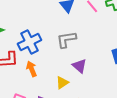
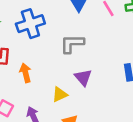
blue cross: (29, 42) -> (30, 24), moved

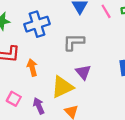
yellow triangle: (60, 94) -> (62, 87), size x1.6

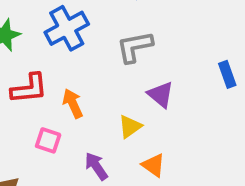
yellow triangle: (62, 87) -> (130, 127), size x0.6
pink square: (14, 99) -> (48, 140), moved

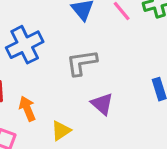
yellow triangle: (130, 127) -> (61, 131), moved

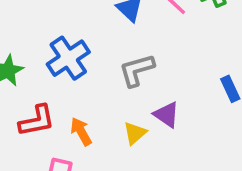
yellow triangle: (61, 131) -> (135, 133), moved

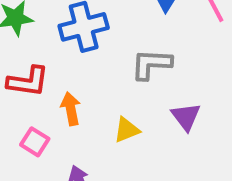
purple triangle: (167, 115) -> (186, 117), moved

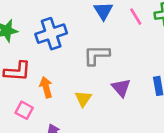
yellow triangle: (127, 130) -> (83, 99), turned -30

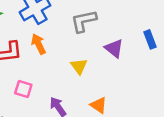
orange arrow: (46, 87) -> (39, 44), moved

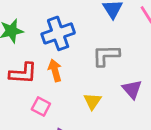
pink square: (23, 89) -> (41, 106), moved

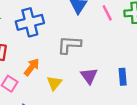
orange arrow: (55, 70) -> (32, 67), moved, turned 48

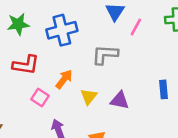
pink line: (107, 13) -> (136, 27), moved, turned 56
purple triangle: (89, 76) -> (120, 100), moved, turned -42

